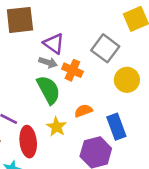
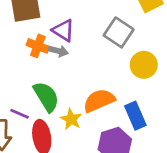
orange cross: (72, 70) -> (38, 46), moved
green semicircle: (49, 90) -> (46, 97), moved
orange semicircle: (83, 111) -> (99, 100), size x1.6

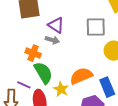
gray square: (119, 32) -> (96, 27), turned -35
orange cross: (38, 46) -> (33, 53), moved

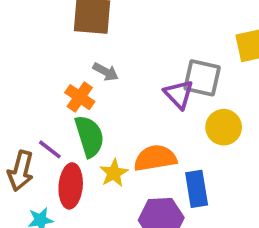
purple triangle: (56, 25) -> (179, 94), moved
gray arrow: (52, 40) -> (106, 72), moved

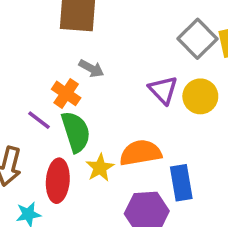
gray square: (202, 78) -> (197, 39), moved, turned 33
yellow circle: (224, 127) -> (200, 96), moved
purple line: (50, 149) -> (39, 120), moved

